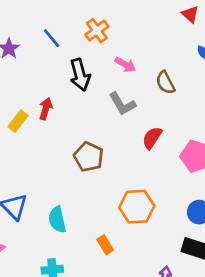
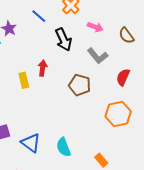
yellow rectangle: (18, 121) -> (24, 80), turned -42
brown pentagon: (89, 157) -> (80, 85), moved
orange hexagon: (137, 207) -> (118, 114), moved

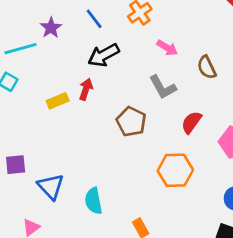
black arrow: (63, 40) -> (104, 55), moved, turned 75
yellow rectangle: (24, 80) -> (58, 101), turned 70

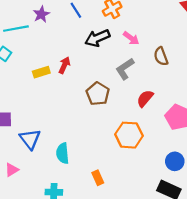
black arrow: (104, 55) -> (97, 38), moved
gray L-shape: (163, 87) -> (125, 69), turned 80

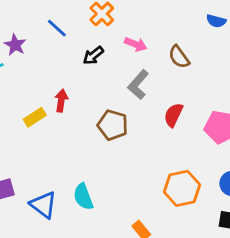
black arrow: (97, 38) -> (93, 55), size x0.7
orange hexagon: (129, 135) -> (182, 188), moved
cyan semicircle: (63, 153) -> (83, 197), moved

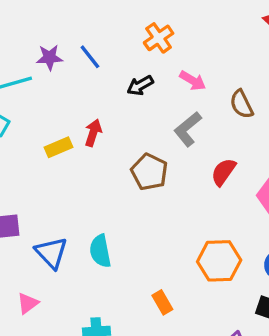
blue line: (57, 28) -> (90, 57), moved
purple star: (15, 45) -> (49, 57), turned 30

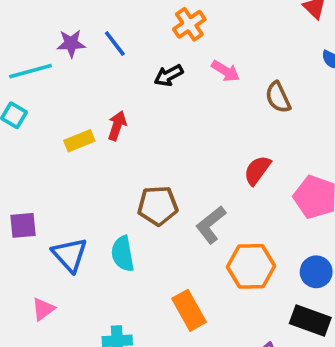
gray L-shape: (188, 129) -> (211, 225), moved
brown pentagon: (149, 172) -> (158, 206), moved, turned -30
orange rectangle: (162, 302) -> (189, 310), size x1.5

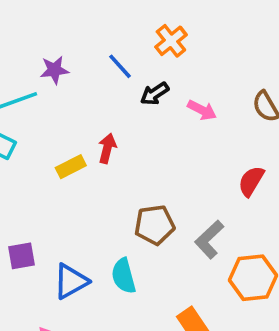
blue line: (115, 44) -> (120, 66), moved
pink arrow: (225, 71) -> (202, 110), moved
blue triangle: (70, 255) -> (71, 281), turned 48

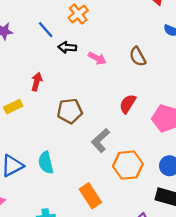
black arrow: (155, 94) -> (67, 47), turned 36
yellow rectangle: (71, 167) -> (13, 107), moved
brown pentagon: (155, 225) -> (70, 111), moved

